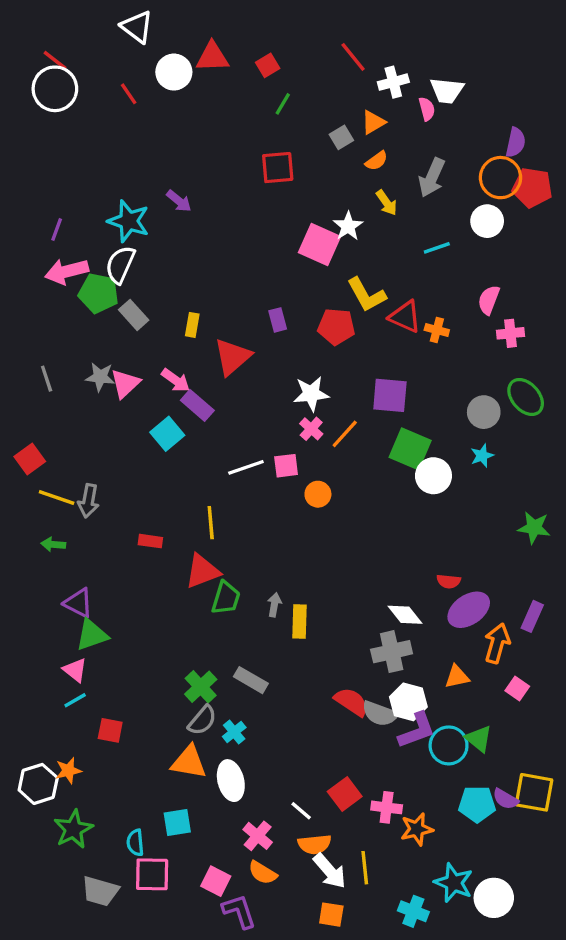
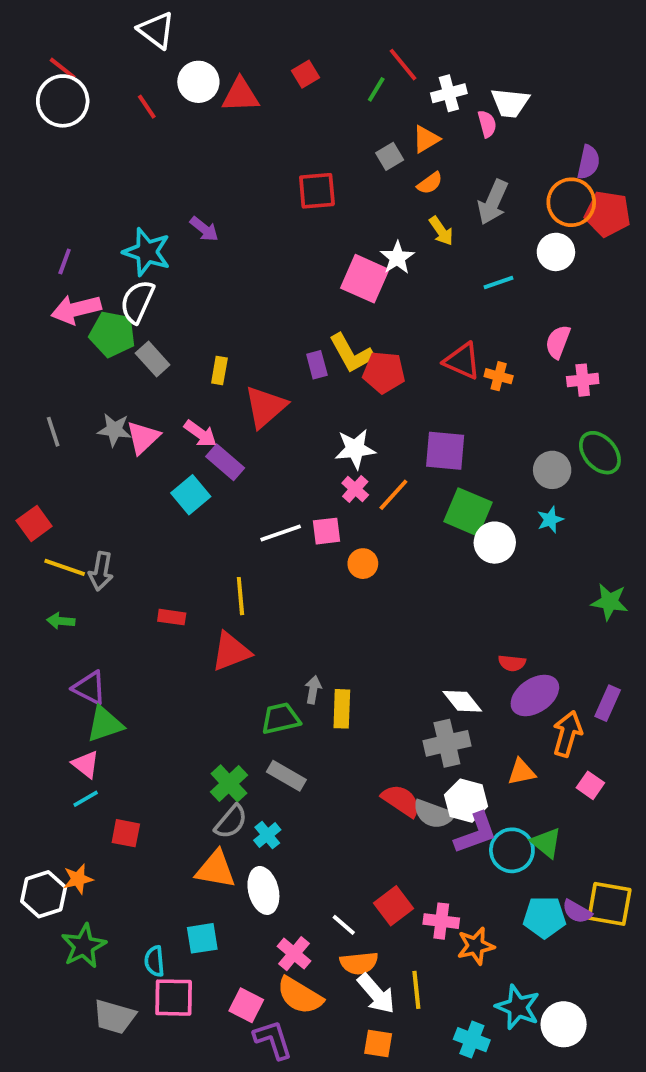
red triangle: (212, 57) -> (240, 95), moved
green line: (283, 104) -> (376, 89), moved
yellow L-shape: (366, 295) -> (351, 353), moved
green trapezoid: (226, 598) -> (281, 718), moved, turned -120
orange semicircle: (263, 873) -> (300, 996), size x1.4

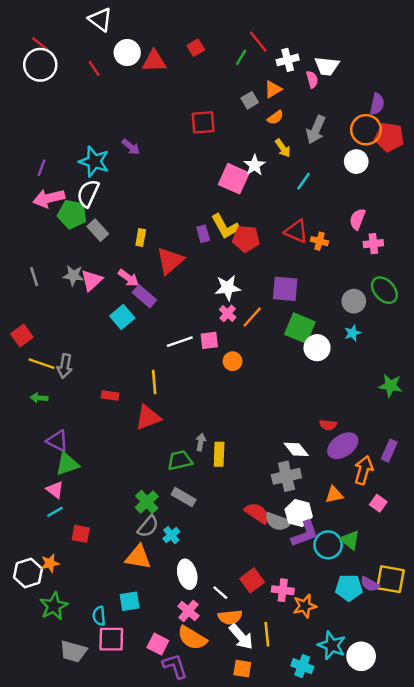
cyan line: (499, 283) -> (304, 181), moved, turned -36
white ellipse: (263, 890) -> (187, 574), moved

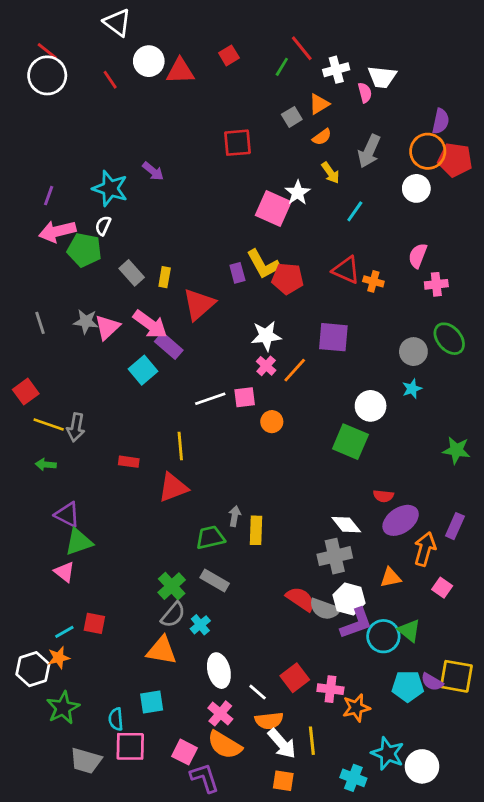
white semicircle: (88, 193) -> (103, 226), size x0.6
gray rectangle: (98, 230) -> (132, 273), moved
pink arrow: (128, 278) -> (150, 324), size x1.4
green square: (300, 328) -> (350, 442), moved
cyan line: (55, 512) -> (64, 632), moved

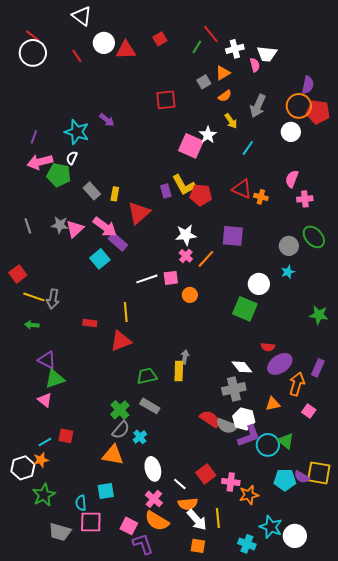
gray arrow: (235, 516) -> (185, 357), moved

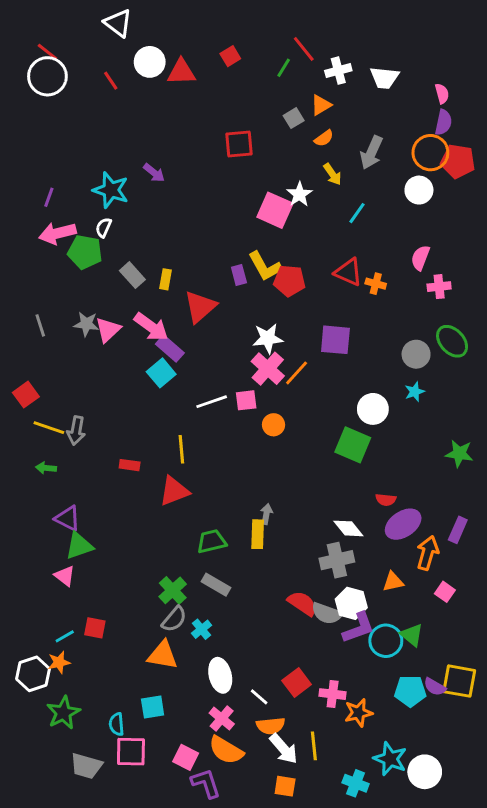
pink semicircle: (255, 65) -> (442, 94), moved
pink cross: (186, 256) -> (268, 369), size x1.6
cyan square: (100, 259) -> (161, 373), moved

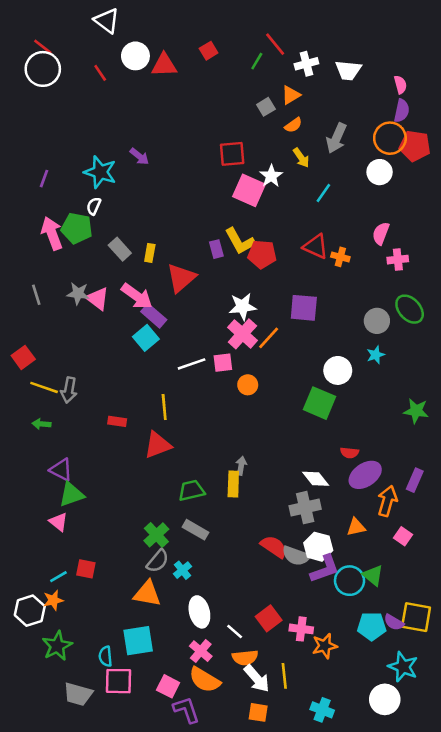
red square: (239, 144) -> (232, 154), moved
pink arrow: (58, 233) -> (52, 233), moved, turned 84
pink triangle: (108, 330) -> (98, 299), turned -40
cyan square: (153, 707) -> (138, 641), size x1.4
cyan star: (390, 759) -> (403, 667), moved

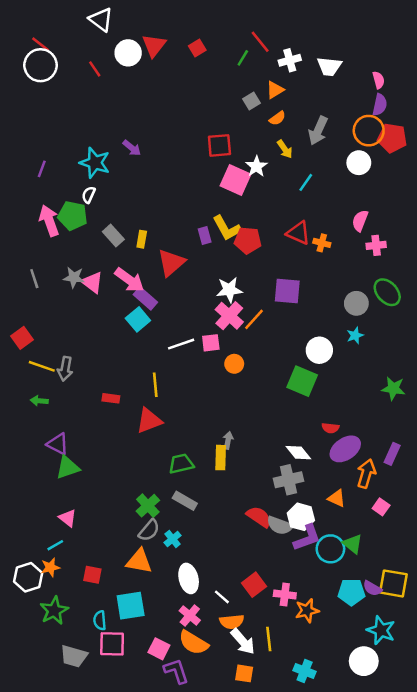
red triangle: (164, 65) -> (154, 45), moved, turned -50
pink triangle: (58, 522) -> (68, 518), moved
orange triangle: (356, 527) -> (337, 498), turned 36
red square: (86, 569) -> (92, 575), moved

